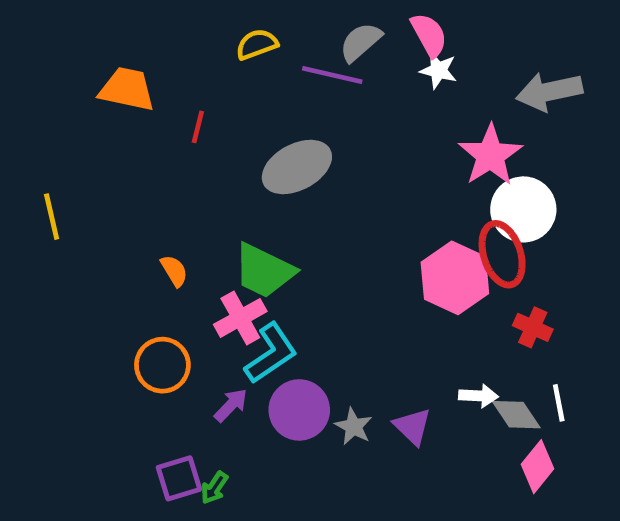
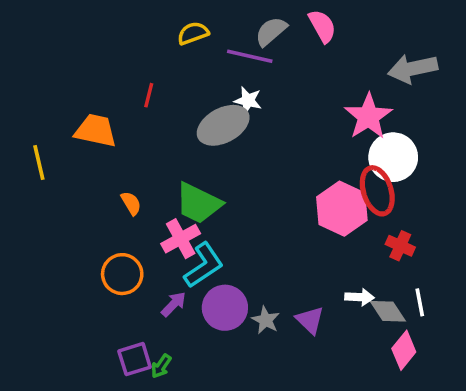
white star: (438, 70) -> (248, 100), moved
orange trapezoid: (127, 89) -> (96, 131), moved

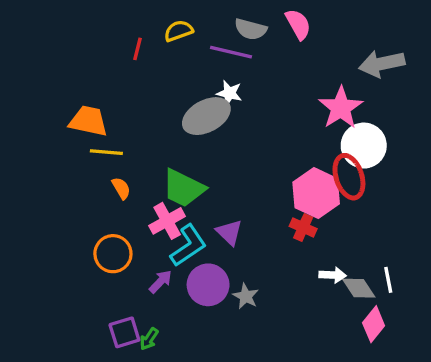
gray semicircle: (271, 31) -> (251, 29), turned -124
red line: (149, 95) -> (138, 49), moved
yellow line: (39, 162) -> (106, 152), moved, turned -72
red cross: (400, 246) -> (303, 227), moved
purple triangle: (310, 320) -> (229, 232), moved

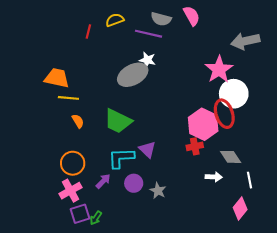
pink cross: (167, 221) -> (71, 191), moved
red cross: (303, 227) -> (195, 146), turned -35
cyan L-shape: (188, 246) -> (121, 158), turned -148
purple circle: (208, 285) -> (134, 183), size x0.7
gray diamond: (359, 288) -> (231, 157), moved

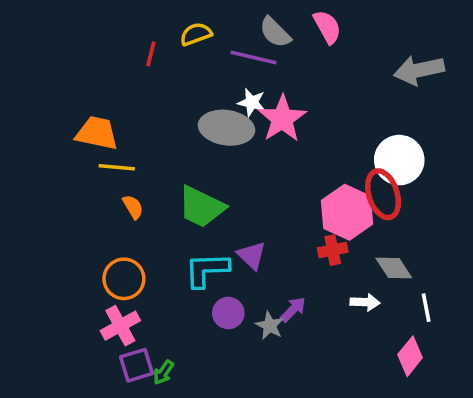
gray semicircle: (161, 19) -> (275, 32), turned 30
pink star: (219, 69) -> (282, 119), moved
gray ellipse: (133, 75) -> (226, 128), turned 36
purple arrow: (103, 181) -> (293, 309), moved

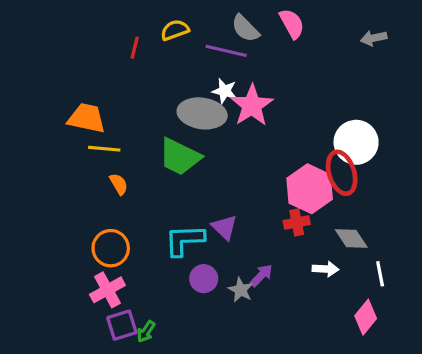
gray arrow: (419, 70) -> (374, 38), moved, size x0.6
green trapezoid: (201, 207) -> (180, 157), moved

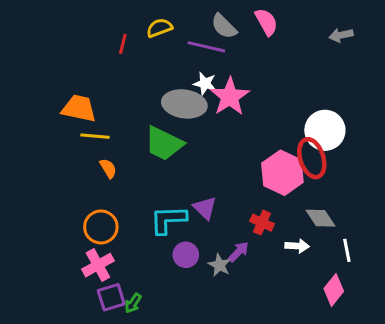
red cross: (297, 222) -> (262, 223), moved, turned 35

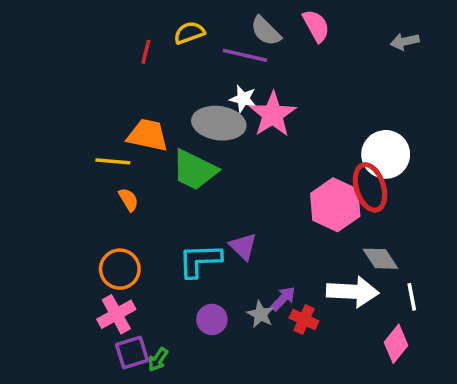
orange trapezoid: (79, 108) -> (148, 135), moved
red cross: (262, 223) -> (304, 319), moved
white arrow: (297, 246) -> (353, 292), size x1.8
purple circle: (186, 255) -> (212, 319), moved

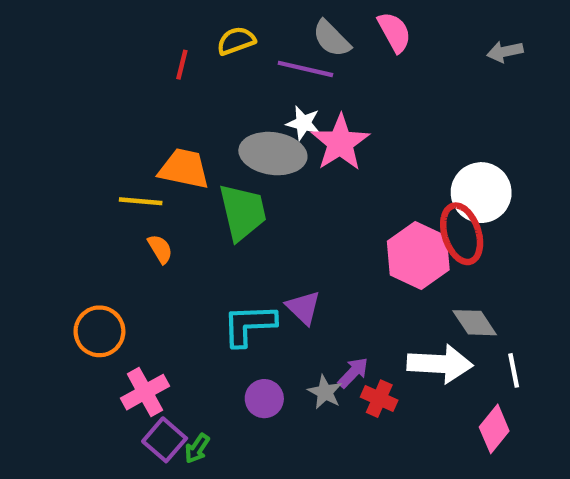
green trapezoid: (195, 170) -> (243, 212), turned -129
orange circle: (120, 269) -> (99, 331), moved
purple square: (132, 353) -> (165, 440), turned -32

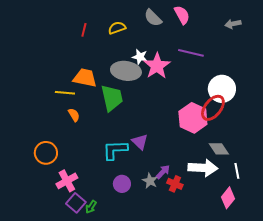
yellow semicircle: (236, 41) -> (117, 28), moved
purple line: (305, 69) -> (191, 53), moved
red ellipse: (462, 234) -> (213, 108), turned 56

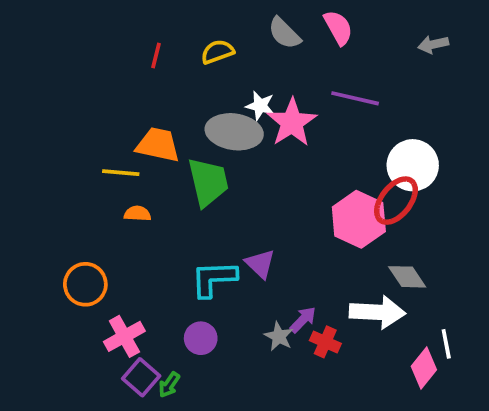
orange semicircle: (74, 115) -> (137, 214), turned -56
white line: (237, 171) -> (446, 344), moved
purple circle: (122, 184) -> (201, 338), moved

